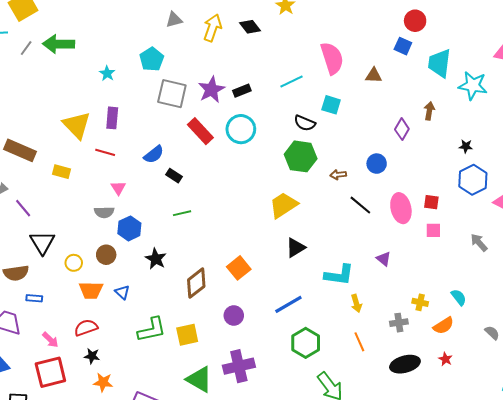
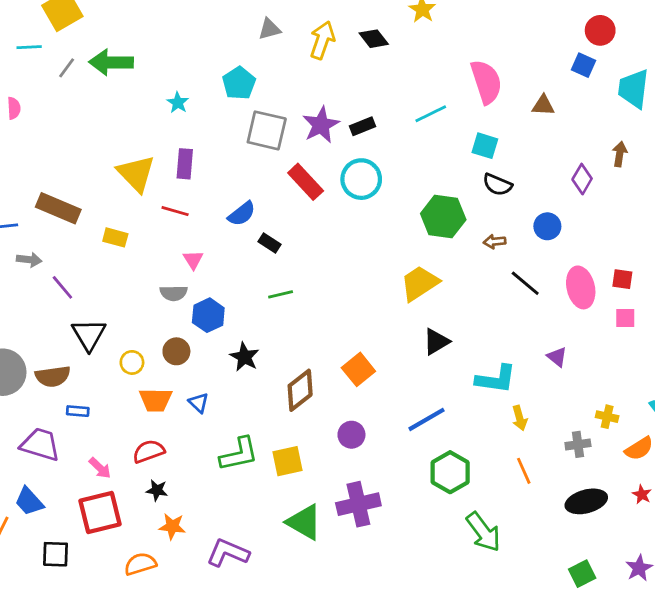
black semicircle: (305, 123) -> (497, 185), moved

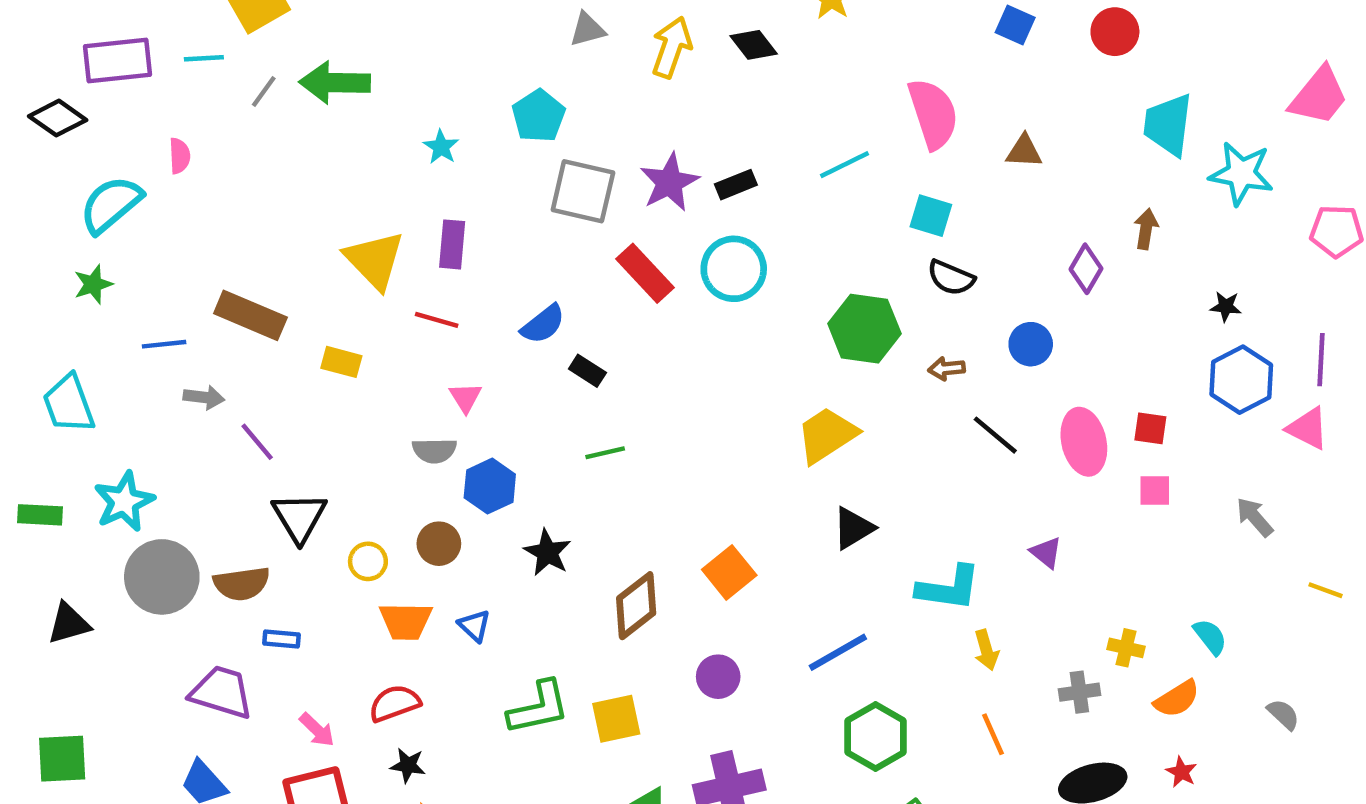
blue square: (583, 65) -> (1015, 25), moved

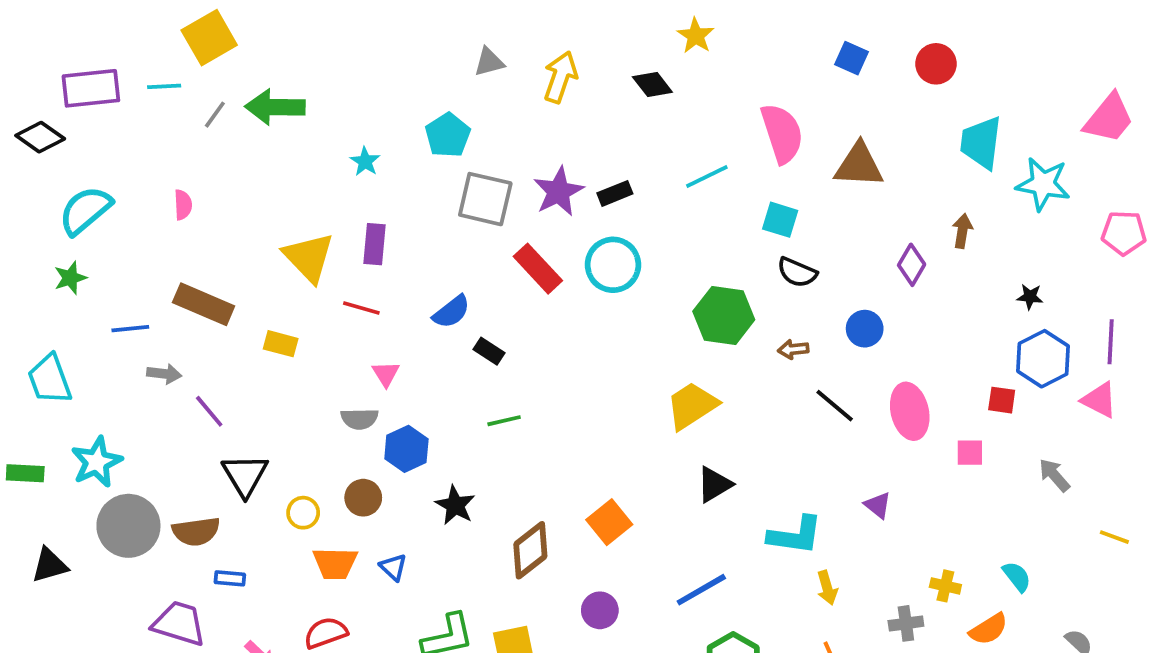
black diamond: (754, 45) -> (652, 85), moved
brown triangle: (1024, 151) -> (859, 165), size x1.6
pink semicircle: (180, 156) -> (183, 205), moved
red square: (1150, 428) -> (1002, 400), moved

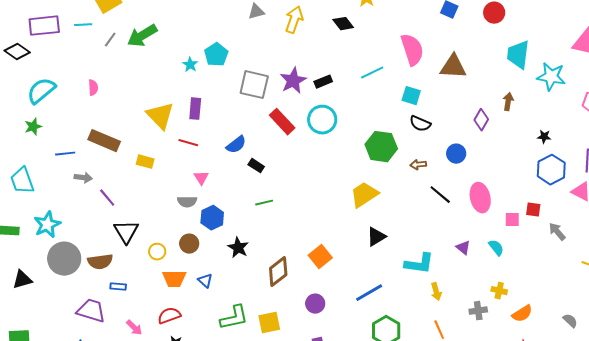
green arrow: (275, 107) -> (142, 36), turned -32
cyan pentagon: (448, 135) -> (216, 55), moved
red square: (1002, 400) -> (533, 210), moved
cyan semicircle: (1017, 577) -> (496, 248), moved

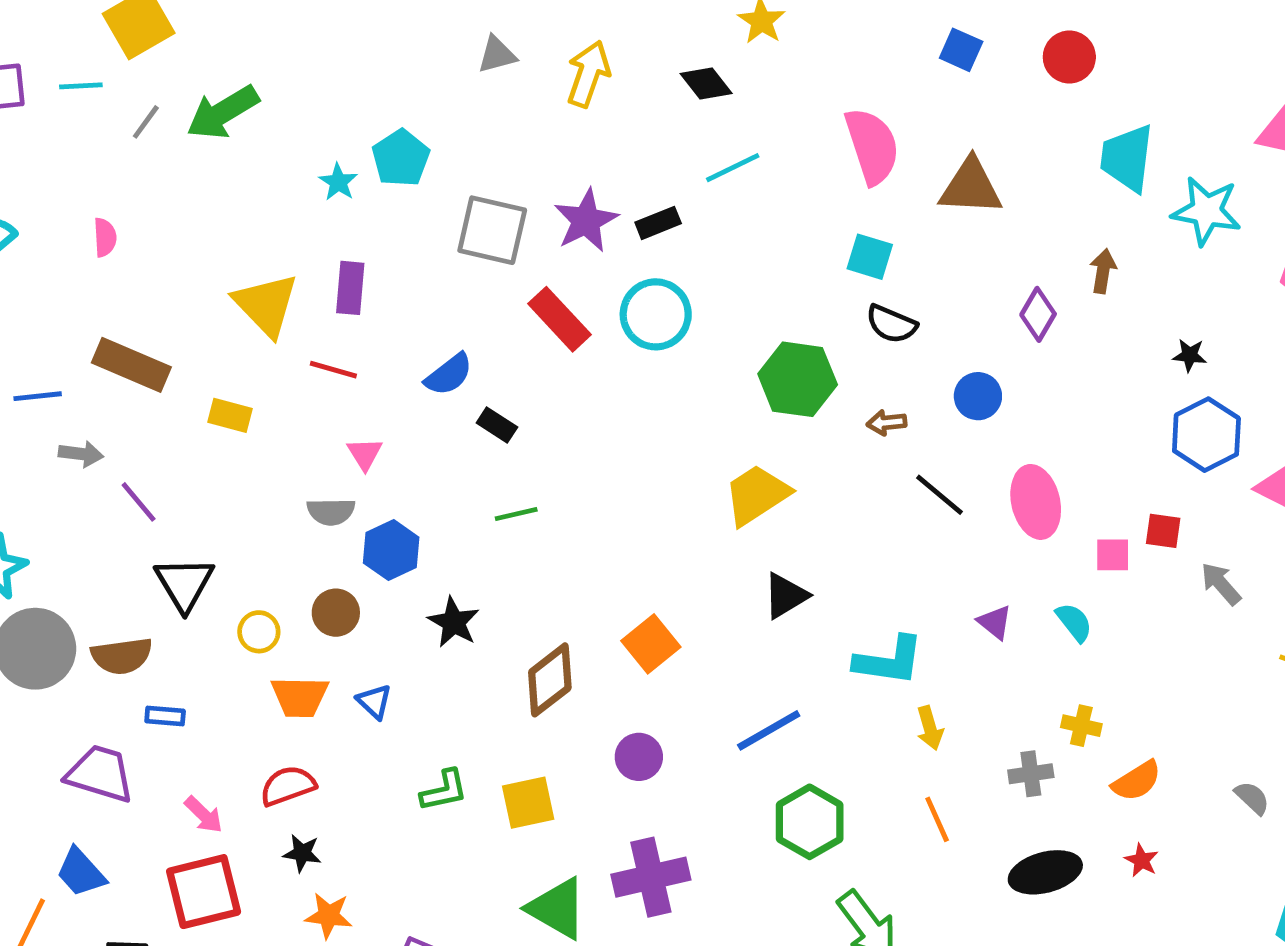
cyan line: (372, 73) -> (733, 168), moved
green L-shape: (234, 318) -> (444, 791), size x0.7

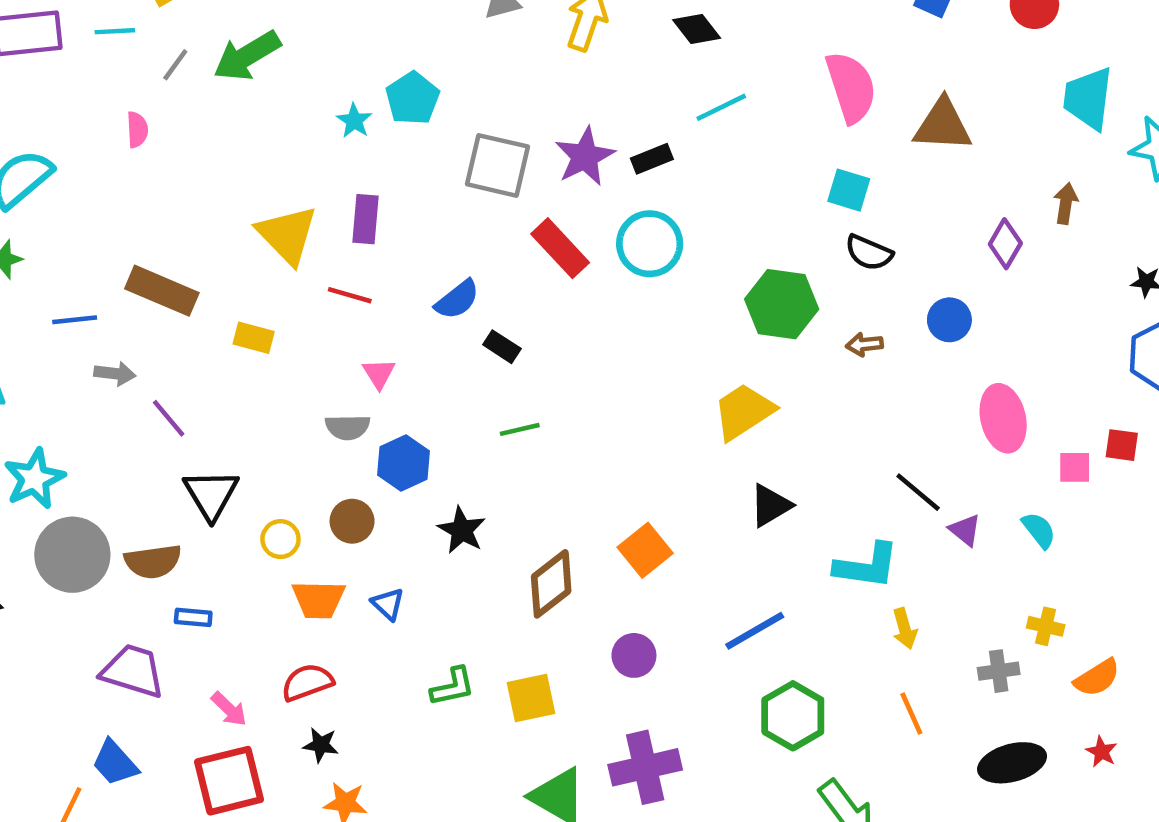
pink semicircle: (105, 237) -> (137, 130), moved
black line: (939, 495) -> (918, 492), moved

